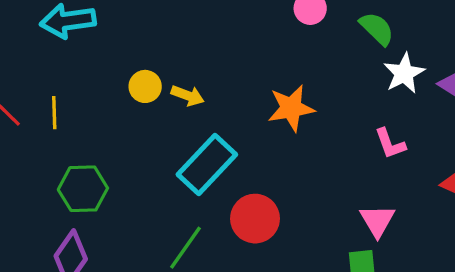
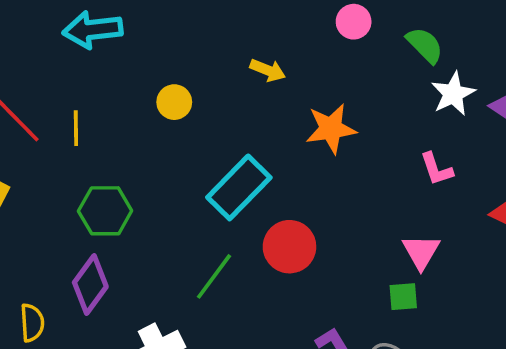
yellow arrow: (188, 96) -> (268, 70), moved

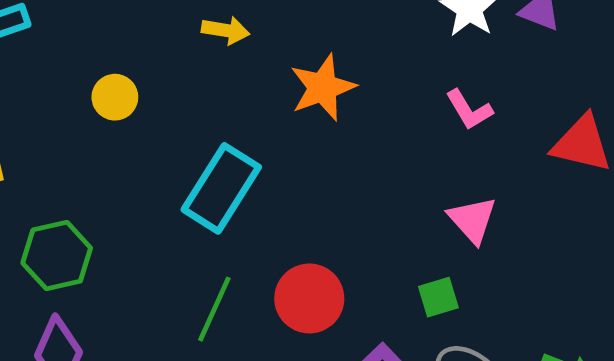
red circle: (289, 247) -> (309, 298), moved
green square: (403, 297) -> (438, 297), moved

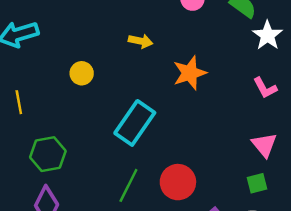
green square: (438, 297) -> (257, 183), moved

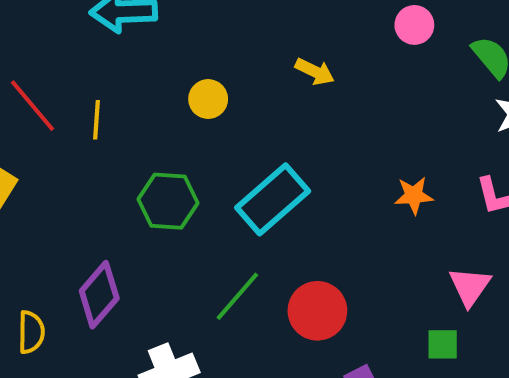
orange star: (190, 73) -> (414, 195), moved, size x0.7
green hexagon: (48, 154) -> (168, 201), moved

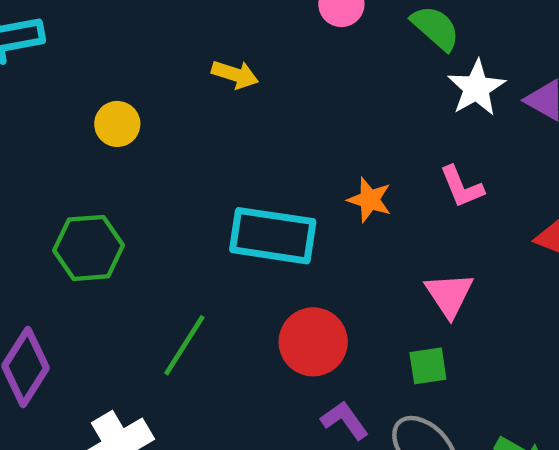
orange star: (414, 195) -> (370, 200), turned 30
cyan rectangle: (273, 199) -> (273, 236), moved, turned 58
red circle: (317, 311) -> (313, 342), moved

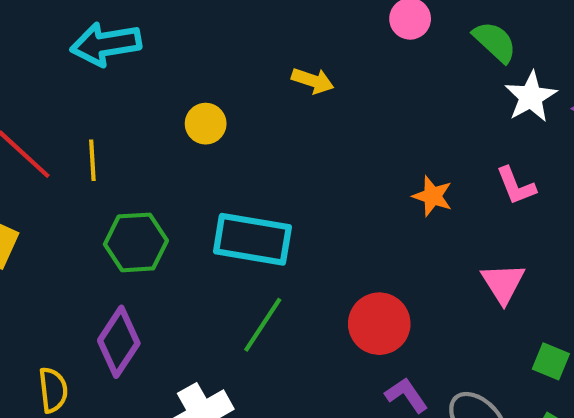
cyan rectangle: (273, 236) -> (252, 239), moved
green hexagon: (89, 248) -> (136, 242), moved
green square: (428, 366) -> (551, 361), moved, turned 30

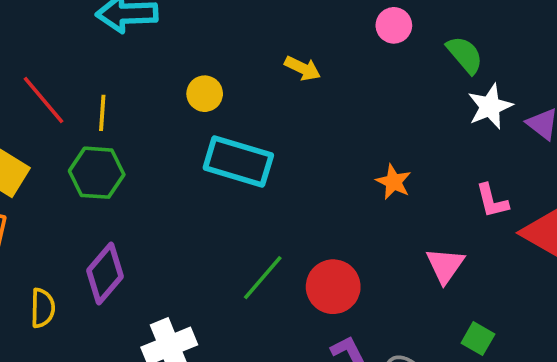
pink L-shape: (516, 186) -> (492, 201), moved
cyan rectangle: (252, 239) -> (238, 162), moved
green hexagon: (136, 242) -> (97, 173), moved
green line: (263, 325) -> (263, 278), moved

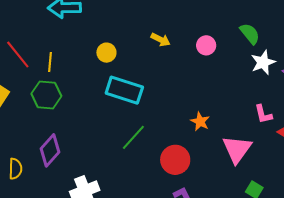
pink circle: (394, 25) -> (206, 45), moved
orange star: (394, 182) -> (200, 121), moved
pink triangle: (445, 265) -> (237, 149), size x1.4
green line: (263, 278) -> (133, 137), moved

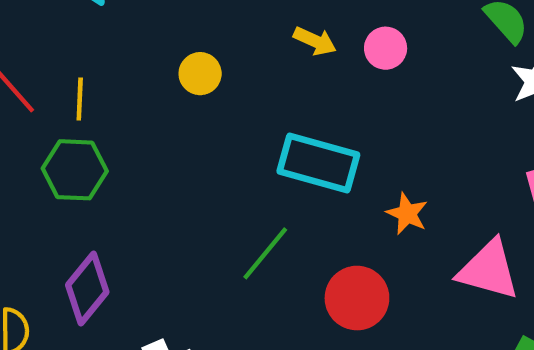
pink circle: (206, 45) -> (386, 48), moved
cyan rectangle: (124, 90) -> (318, 163), moved
pink triangle: (237, 149) -> (489, 270), turned -48

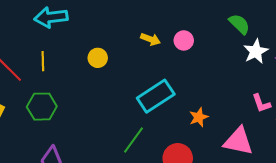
yellow line: (80, 99) -> (43, 61), moved
cyan rectangle: (318, 163) -> (156, 96), turned -45
orange star: (407, 214) -> (199, 117), turned 30

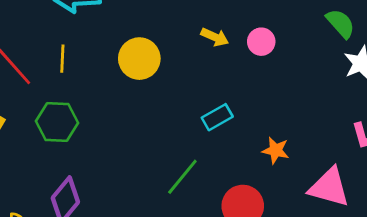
yellow circle: (98, 58) -> (139, 59), size x1.5
cyan rectangle: (156, 96) -> (217, 117), size x0.6
orange star: (199, 117) -> (276, 150), turned 30

